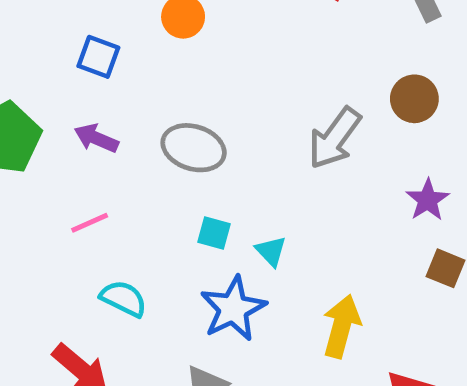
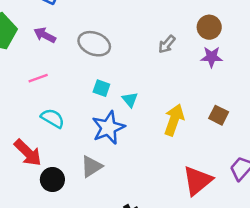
gray arrow: (335, 138) -> (167, 44), size x0.6
purple star: (428, 200) -> (212, 57), moved, turned 30
yellow arrow: (342, 326) -> (174, 120), moved

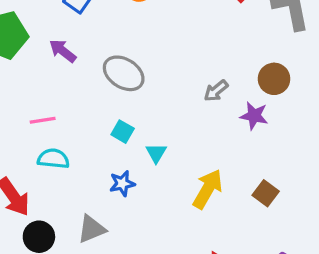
purple star: (212, 57) -> (254, 116), moved
pink line: (38, 78) -> (43, 120), moved
cyan semicircle: (53, 118) -> (53, 159), turned -35
blue star: (108, 128) -> (122, 183), size x0.6

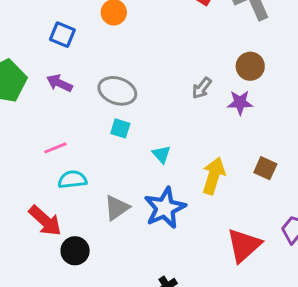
cyan square: (123, 132) -> (120, 128), moved
blue star: (122, 183) -> (165, 208), moved, size x1.8
gray triangle: (92, 229) -> (117, 208), moved

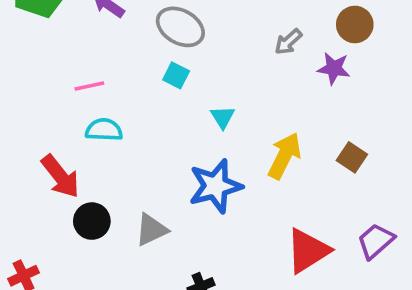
gray triangle: (117, 208) -> (151, 230), moved

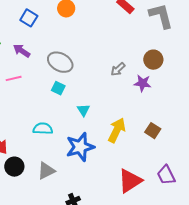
pink line: (89, 86) -> (14, 78), moved
cyan semicircle: (104, 130) -> (43, 129), moved
purple trapezoid: (376, 241) -> (166, 175), turned -75

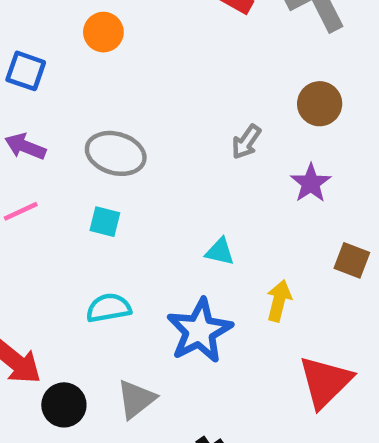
purple star: (143, 83) -> (311, 183), moved, turned -30
cyan square: (58, 88) -> (105, 222), moved
cyan triangle: (83, 110) -> (220, 252), moved, turned -32
yellow arrow: (117, 130) -> (279, 301), moved, size x0.7

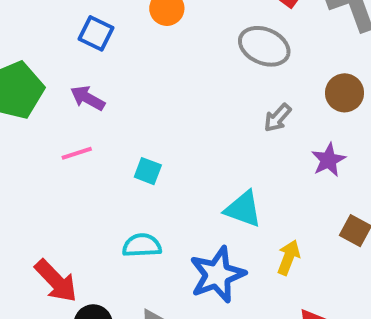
gray ellipse: (116, 153) -> (264, 46), moved
cyan triangle: (220, 252) -> (243, 209), size x1.5

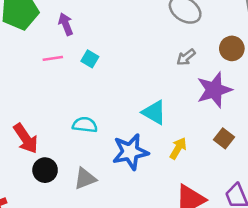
purple arrow: (88, 98) -> (66, 24), turned 30
purple star: (328, 160) -> (214, 90), size x1.6
cyan square: (148, 171) -> (90, 59), moved

